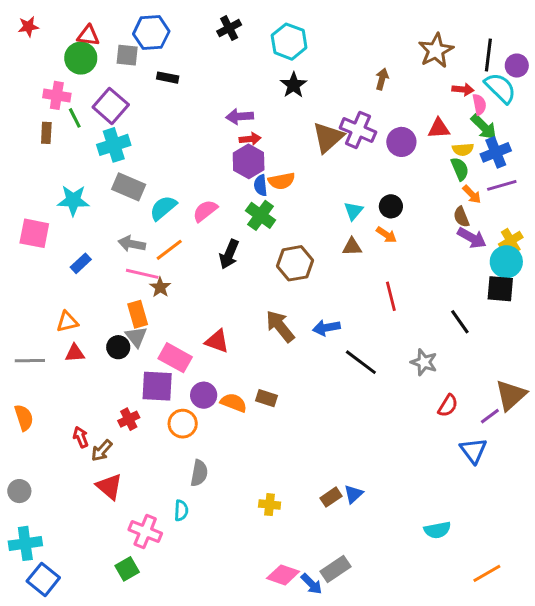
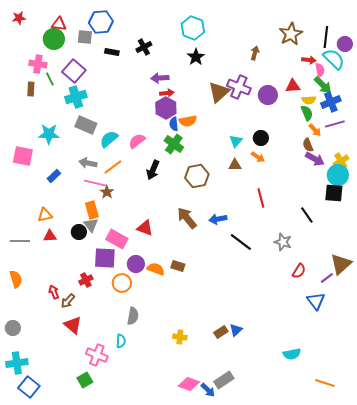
black cross: (229, 28) -> (144, 47), moved
orange line: (487, 573) -> (325, 383), turned 48

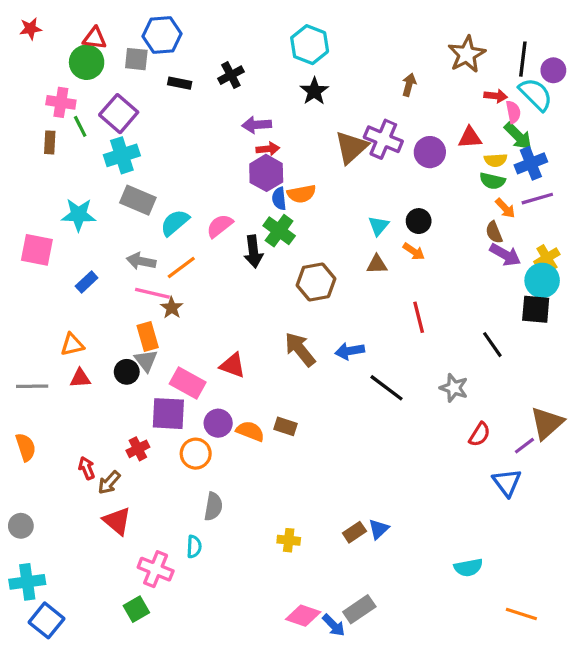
green semicircle: (307, 113) -> (492, 181), turned 126
black arrow: (153, 170) -> (253, 252), moved, turned -30

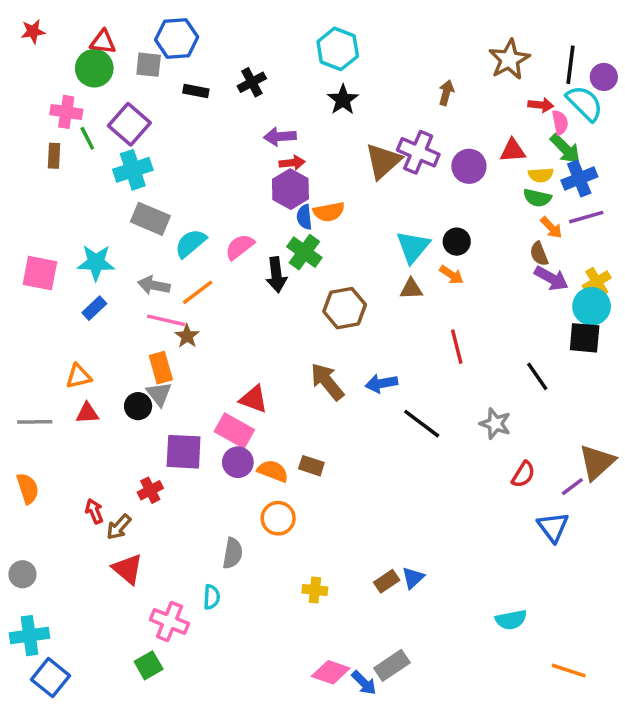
cyan star: (79, 215) -> (96, 263), moved
cyan triangle: (379, 226) -> (413, 247), size x1.5
pink rectangle: (188, 383) -> (234, 431), moved
orange circle: (196, 454) -> (278, 518), moved

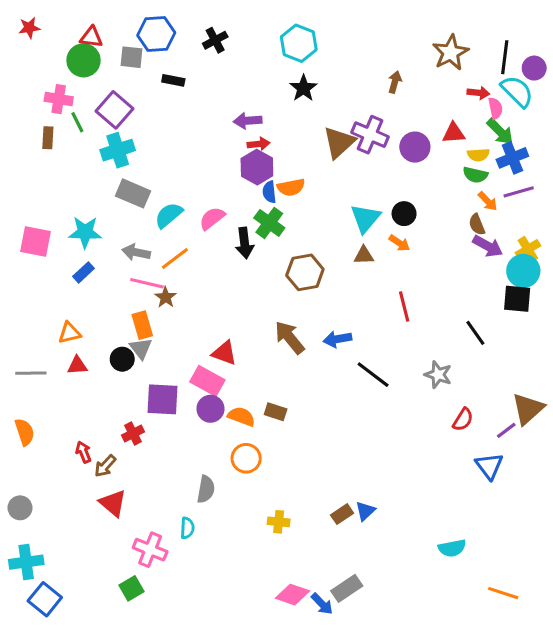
black cross: (252, 82) -> (215, 40), moved

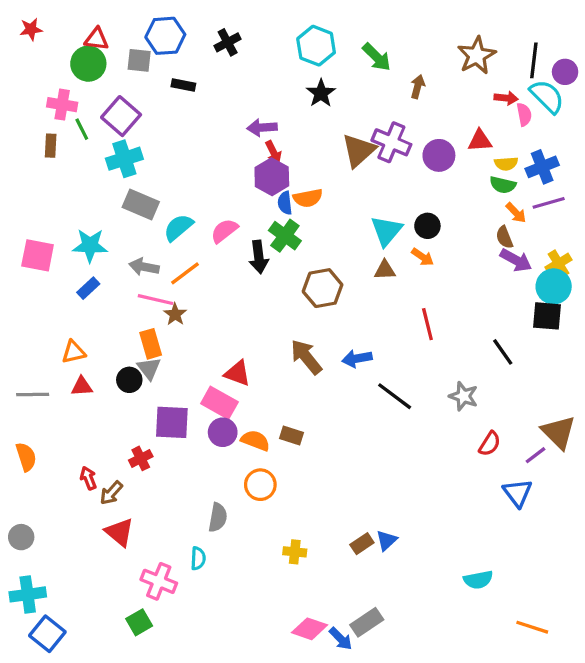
green arrow: (500, 132) -> (377, 57), moved
red arrow: (258, 144) -> (273, 152), turned 70
brown triangle: (528, 409) -> (558, 432), turned -33

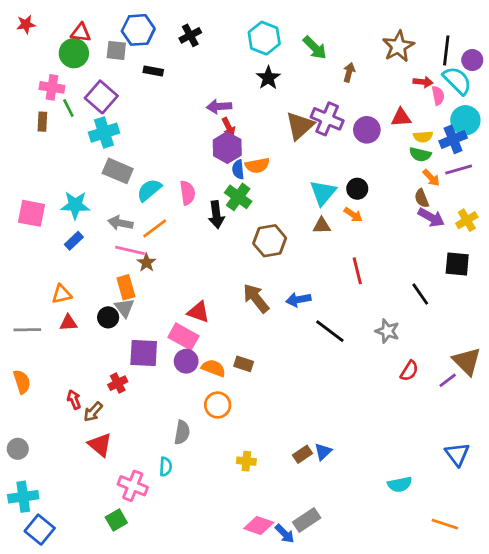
pink semicircle: (224, 231) -> (188, 193), turned 120
cyan circle: (554, 286) -> (465, 120), moved
blue triangle: (518, 493) -> (457, 454), moved

